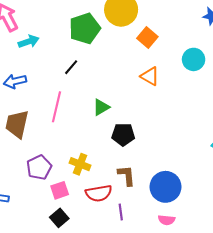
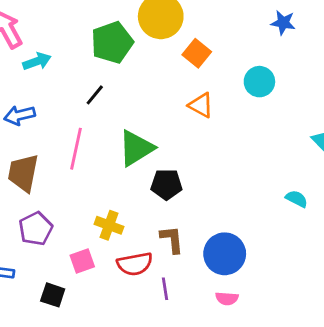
green triangle: (101, 107) -> (136, 148), size x1.6
purple pentagon: (39, 167) -> (36, 229), moved
black square: (59, 218) -> (53, 295), moved, turned -30

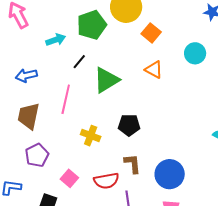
cyan arrow: (37, 61) -> (56, 40), moved
green triangle: (136, 148) -> (106, 80), moved
yellow cross: (109, 225) -> (91, 136), moved
pink square: (82, 261) -> (69, 178), turned -30

